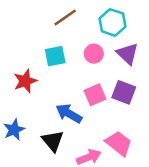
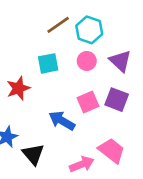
cyan hexagon: (113, 22) -> (89, 30), moved
black triangle: (53, 141) -> (33, 154), moved

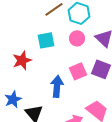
blue arrow: (62, 121) -> (57, 86), turned 65

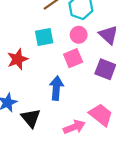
pink square: (78, 71) -> (73, 58), moved

